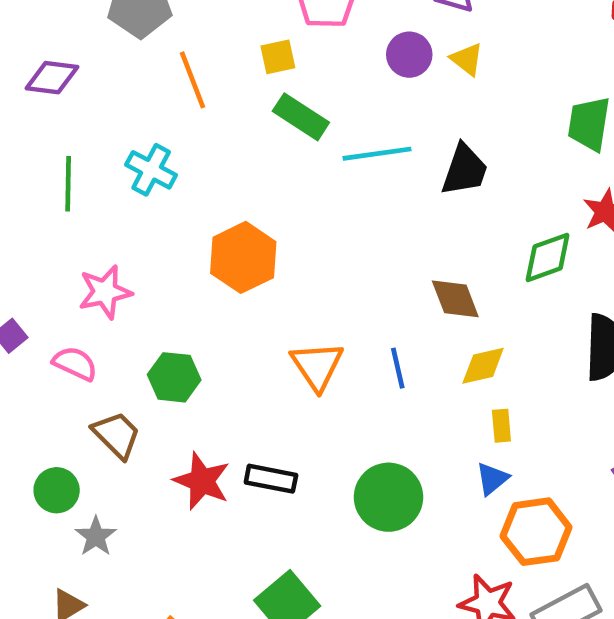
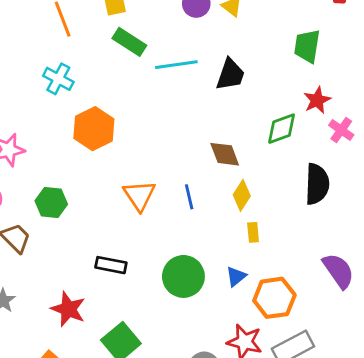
cyan cross: (151, 170) -> (58, 79), moved
yellow diamond: (483, 366) -> (242, 195), turned -44
blue triangle: (492, 479) -> (236, 276), moved
red star: (202, 481) -> (68, 309), moved

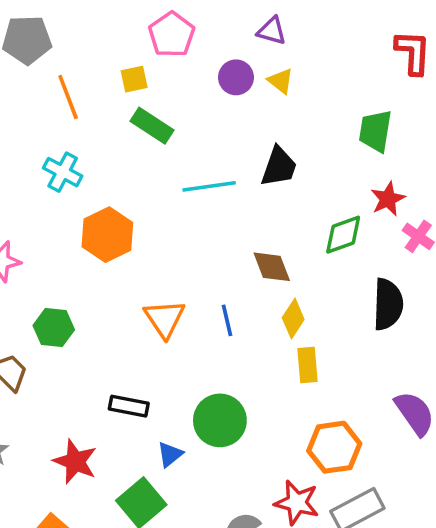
cyan line: (176, 65) -> (209, 186), moved
yellow rectangle: (253, 232) -> (307, 365), size x1.4
blue triangle: (236, 276) -> (170, 454), moved

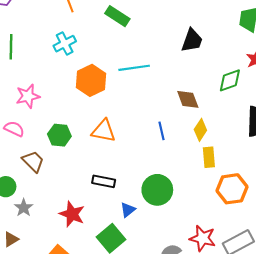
cyan cross: (63, 172) -> (65, 44), turned 35
cyan line: (209, 186) -> (134, 68), moved
orange triangle: (165, 319) -> (104, 131), moved, turned -45
orange hexagon: (334, 447) -> (232, 189), moved

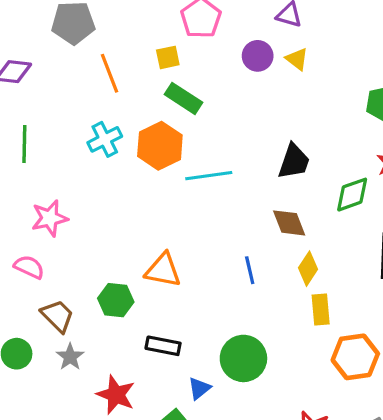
black trapezoid: (192, 40) -> (294, 161), moved
orange hexagon: (91, 80) -> (160, 146), moved
green hexagon: (59, 135) -> (116, 300), moved
gray star: (24, 208) -> (70, 357), moved

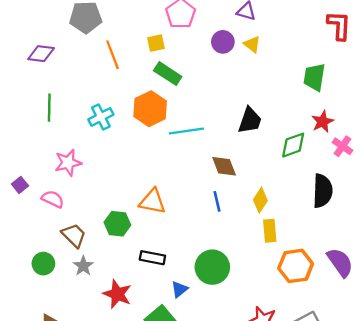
cyan cross: (105, 139) -> (101, 117), moved
brown diamond: (289, 223) -> (224, 166), moved

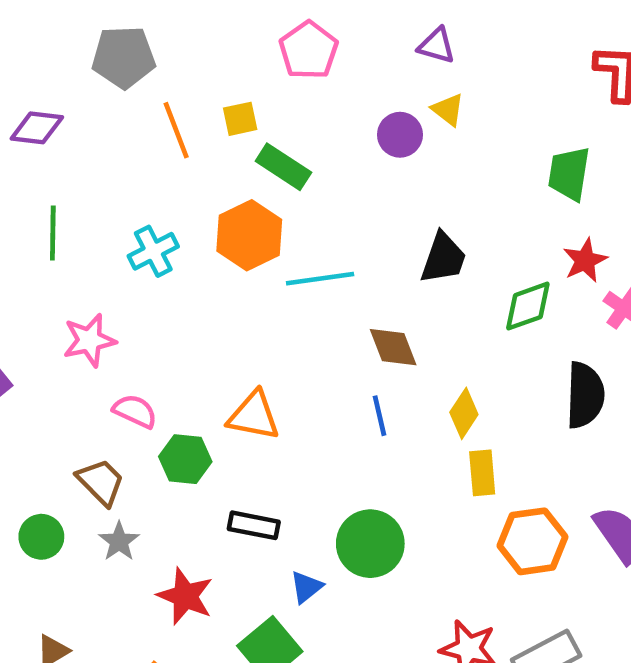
purple circle: (223, 42) -> (400, 135), moved
yellow square: (156, 43) -> (240, 119), moved
pink semicircle: (53, 199) -> (135, 411), moved

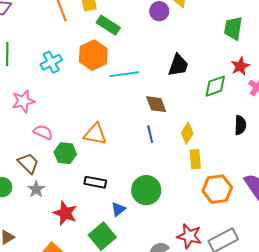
black semicircle: (585, 395) -> (240, 125), size x0.7

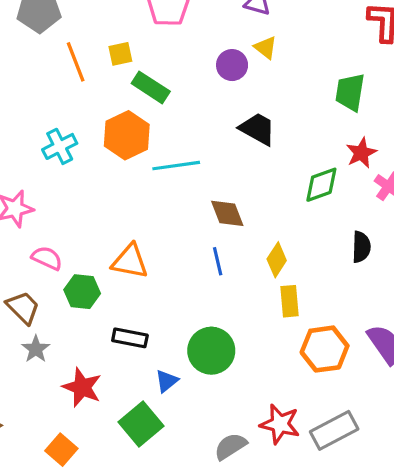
black trapezoid: (178, 65) -> (258, 129), moved, turned -80

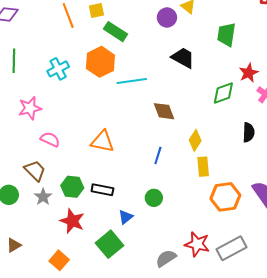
green trapezoid: (350, 92) -> (226, 35), moved
blue line: (218, 261) -> (158, 156), moved, turned 30
green hexagon: (82, 292) -> (72, 187), moved
green circle: (211, 351) -> (154, 198), size x0.6

